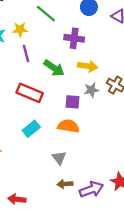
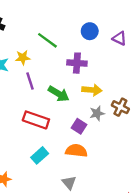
purple square: (73, 102) -> (79, 126), turned 32

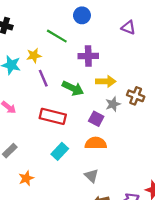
blue circle: (90, 31) -> (82, 15), moved

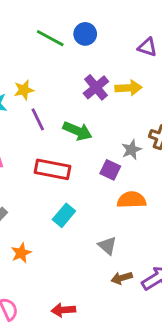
green line: (57, 36) -> (50, 38), moved
purple cross: (88, 56) -> (96, 87), turned -36
yellow arrow: (106, 81) -> (129, 88), moved
orange semicircle: (96, 143) -> (132, 200), moved

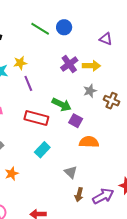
green arrow: (78, 131) -> (62, 105), moved
gray star: (131, 150) -> (90, 91), moved
brown arrow: (122, 278) -> (79, 195), turned -64

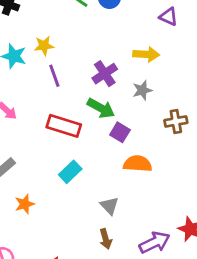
purple cross: (69, 64) -> (105, 74), moved
brown cross: (111, 101) -> (176, 121), moved, turned -35
brown arrow: (79, 195) -> (106, 239), moved, turned -32

